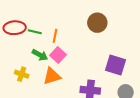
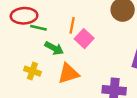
green line: (35, 32) -> (38, 28), moved
pink square: (58, 55) -> (84, 39), moved

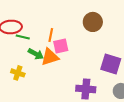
pink square: (84, 39) -> (61, 46), turned 35
orange triangle: (68, 73) -> (50, 57), moved

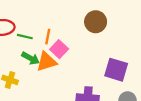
green line: (23, 37) -> (25, 37), moved
pink square: (61, 46) -> (59, 49), turned -35

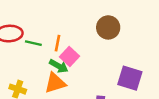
green arrow: (31, 58) -> (59, 66), moved
orange triangle: (47, 62) -> (55, 83), moved

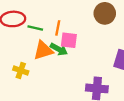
pink square: (70, 56) -> (69, 40), turned -36
orange triangle: (55, 83) -> (43, 50), moved

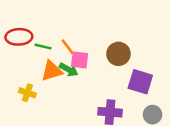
brown circle: (105, 13) -> (118, 54), moved
orange line: (58, 28) -> (67, 47), turned -48

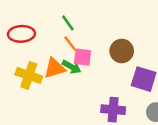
green line: (43, 47) -> (68, 23), moved, turned 42
yellow cross: (27, 93) -> (29, 75), moved, size x1.5

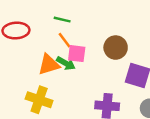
green line: (68, 23) -> (62, 20), turned -42
yellow cross: (29, 75) -> (39, 100), moved

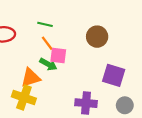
brown circle: (116, 48) -> (97, 37), moved
orange triangle: (49, 65) -> (31, 78), moved

